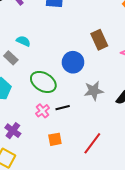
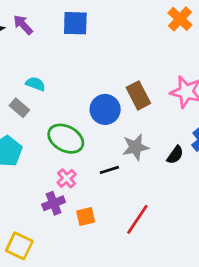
brown rectangle: (99, 40) -> (138, 95), moved
black line: (63, 108) -> (109, 170), moved
purple cross: (13, 131) -> (54, 203), moved, turned 35

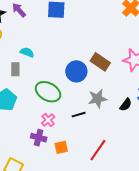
brown rectangle: (138, 95) -> (100, 62), turned -30
gray rectangle: (19, 108) -> (15, 69), turned 48
purple cross: (54, 203) -> (39, 138), turned 35

